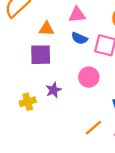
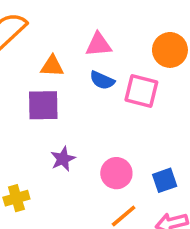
pink circle: (89, 77) -> (116, 173), moved
yellow cross: (28, 102) -> (16, 198), moved

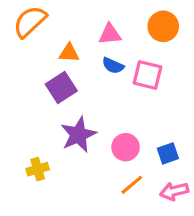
orange circle: (170, 50) -> (163, 26), moved
purple square: (43, 105) -> (61, 88), turned -32
purple star: (63, 159) -> (78, 135), size x1.6

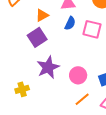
orange triangle: (69, 53) -> (42, 15), turned -32
blue semicircle: (113, 66) -> (70, 23), turned -88

